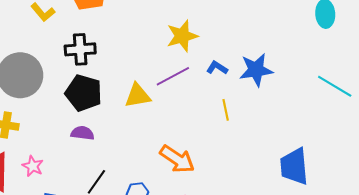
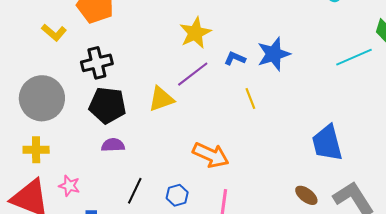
cyan line: (335, 86) -> (354, 57), turned -45

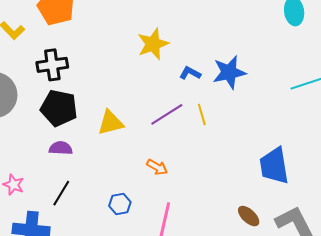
purple line: (193, 74) -> (167, 114), moved
yellow triangle: (161, 99) -> (110, 123), moved
orange arrow: (211, 155) -> (157, 167), size x0.6
black line: (135, 191) -> (61, 193), moved

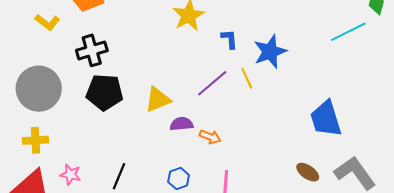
blue star: (229, 72) -> (270, 52), moved
blue L-shape: (190, 73) -> (229, 39), turned 65
purple semicircle: (61, 148) -> (182, 124), moved

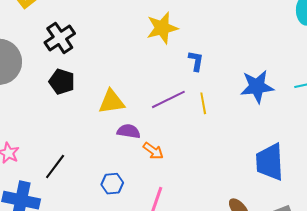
black cross: (92, 50) -> (60, 38), turned -32
blue star: (270, 52) -> (257, 87), moved
black pentagon: (105, 92) -> (62, 82), size x0.7

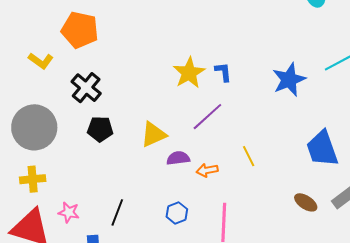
yellow star: (162, 28) -> (189, 73), moved
yellow line: (203, 103) -> (249, 156), moved
orange arrow: (153, 151) -> (207, 170), turned 150

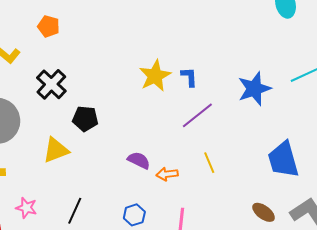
orange pentagon: (80, 30) -> (49, 26), size x0.6
purple line: (207, 117) -> (197, 115), moved
black pentagon: (100, 129) -> (85, 119), moved
yellow triangle: (153, 134) -> (56, 150), moved
purple semicircle: (178, 158) -> (139, 160), turned 30

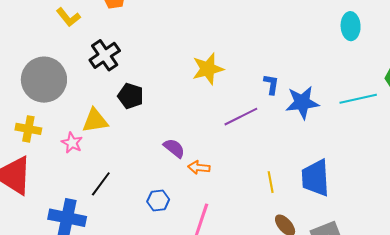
blue L-shape: (189, 77) -> (271, 84), moved
yellow line: (209, 163) -> (271, 182), moved
pink star: (26, 208) -> (72, 143), moved

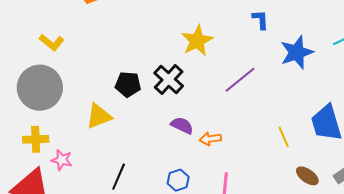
yellow L-shape: (68, 17) -> (52, 42), moved
black cross: (105, 55) -> (169, 80), moved
blue L-shape: (271, 84) -> (260, 20), moved
pink star: (72, 143) -> (62, 160), moved

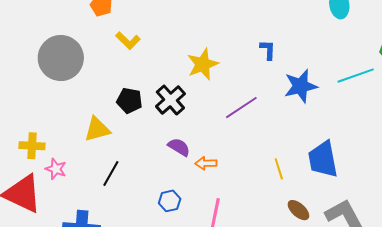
yellow L-shape: (52, 42) -> (128, 41), moved
gray circle: (40, 88) -> (61, 58), moved
black line: (119, 177) -> (111, 173), moved

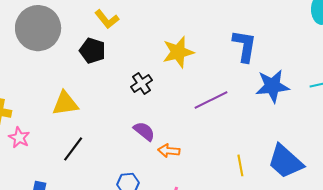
blue L-shape: (268, 50) -> (244, 46), size x1.6
black cross: (170, 100) -> (142, 83), size x0.7
black pentagon: (129, 101) -> (92, 51), moved
blue trapezoid: (323, 159) -> (285, 161), turned -45

